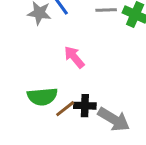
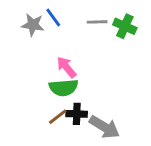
green semicircle: (42, 97) -> (64, 88), moved

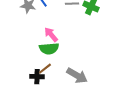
black cross: (77, 114) -> (37, 77), moved

